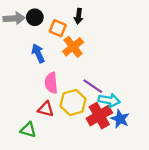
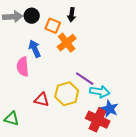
pink semicircle: (51, 83) -> (23, 67), moved
red cross: (99, 116) -> (98, 120), moved, turned -35
green triangle: (28, 130) -> (12, 119), moved

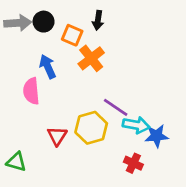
red triangle: (42, 100) -> (57, 136), turned 49
blue star: (110, 109) -> (157, 136), moved, turned -30
red cross: (98, 120) -> (133, 163), size x0.6

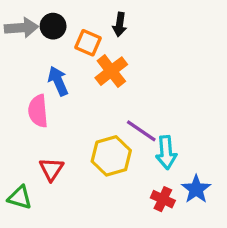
cyan arrow: (136, 125) -> (166, 153), turned 75
red triangle: (57, 136) -> (51, 169), moved
blue star: (157, 136) -> (196, 189), moved, turned -30

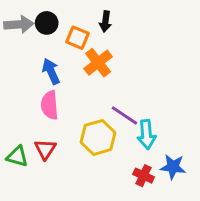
pink semicircle: (38, 111) -> (50, 105), moved
blue star: (196, 189) -> (173, 167), turned -30
green triangle: (20, 197) -> (17, 157), moved

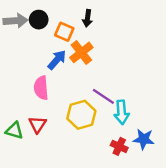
blue arrow: (51, 71) -> (57, 60), moved, turned 65

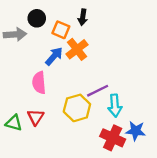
gray arrow: (15, 21) -> (15, 34), moved
purple line: (103, 96) -> (98, 91), turned -60
red cross: (119, 146) -> (113, 138), size x1.5

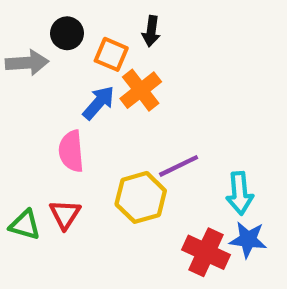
cyan arrow: (115, 106) -> (240, 193), moved

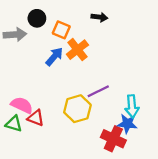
black arrow: (151, 31) -> (99, 17), moved, turned -91
pink semicircle: (71, 151) -> (22, 105), moved, turned 120
red triangle: (65, 214) -> (36, 118), turned -42
blue star: (248, 240) -> (127, 124), moved

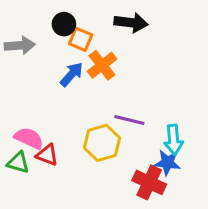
black arrow: (99, 17) -> (131, 23), size x1.5
black circle: (37, 18) -> (64, 24), moved
purple line: (98, 91) -> (129, 120), turned 40

